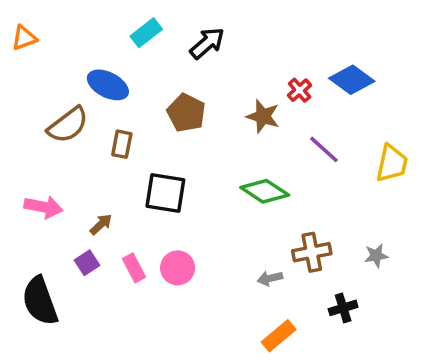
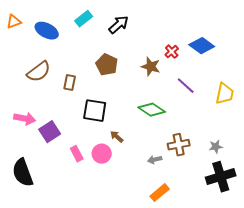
blue ellipse: (108, 85) -> (47, 31), moved
brown arrow: (101, 224) -> (117, 137), moved, turned -96
purple square: (87, 263) -> (50, 132), moved, size x1.5
black cross: (343, 308) -> (221, 177), moved, size x1.8

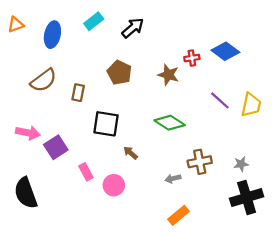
blue ellipse: (47, 31) -> (52, 35), turned 75
red cross: (172, 52) -> (192, 58), turned 32
purple line: (186, 86) -> (220, 100), moved
pink circle: (102, 154) -> (114, 185), moved

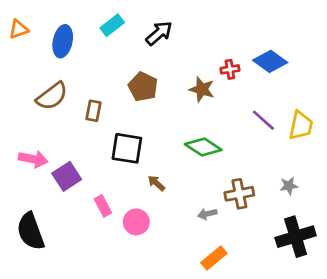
gray star: (241, 164) -> (289, 186), moved

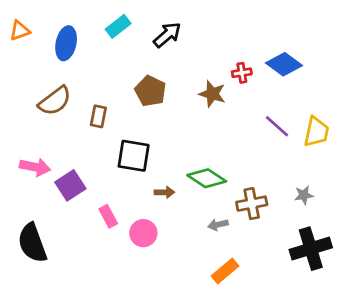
green diamond: (203, 147) -> (207, 178), moved
brown arrow: (156, 183) -> (164, 192), turned 138

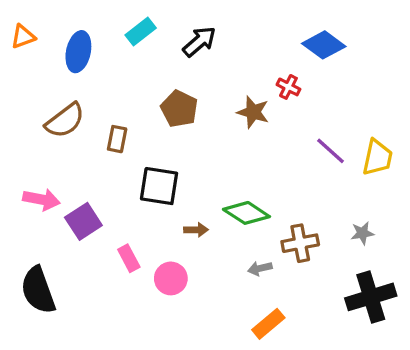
blue diamond: (284, 64) -> (324, 45), moved
red cross: (242, 73) -> (288, 87), turned 36

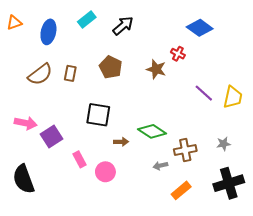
brown rectangle: (117, 139) -> (70, 73), moved
orange rectangle: (268, 324) -> (181, 190), moved

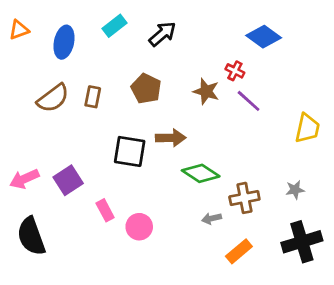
purple line: (204, 93) -> (249, 101), moved
pink arrow: (26, 123) -> (24, 179), moved, turned 145
brown arrow: (121, 142) -> (171, 138), moved, size x1.5

